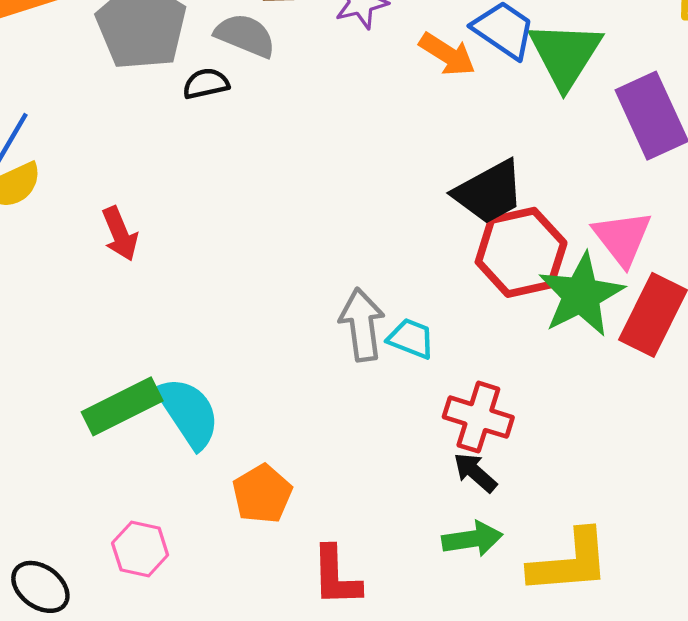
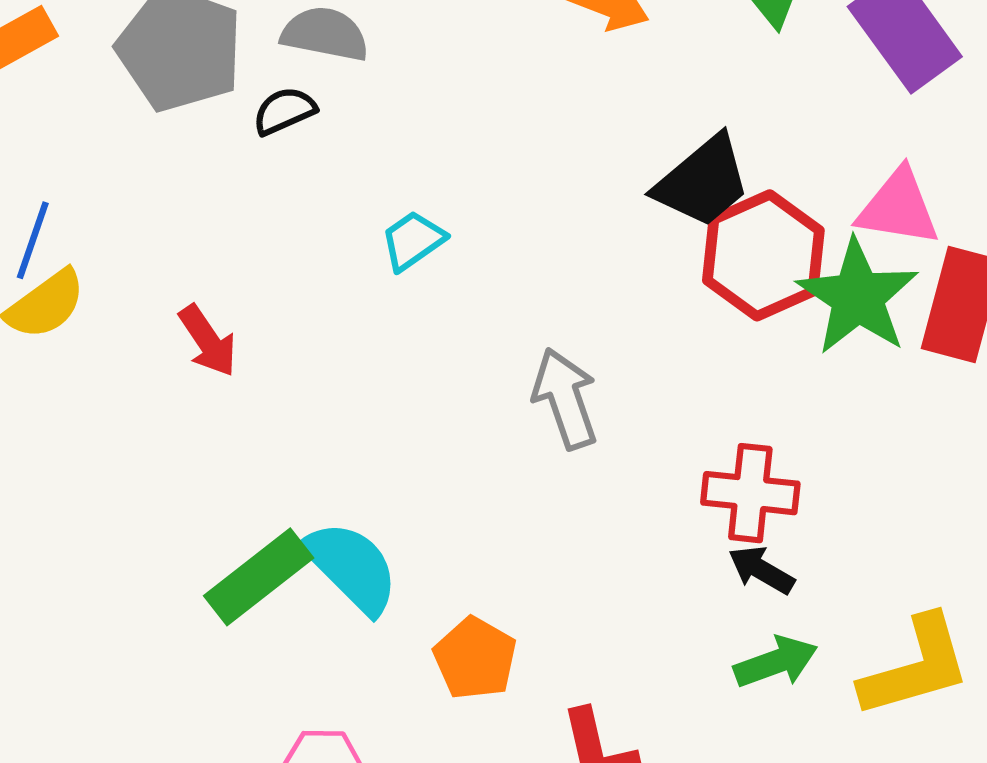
pink triangle: (622, 238) -> (898, 208), turned -32
cyan trapezoid: (411, 338) -> (413, 241), moved, turned -45

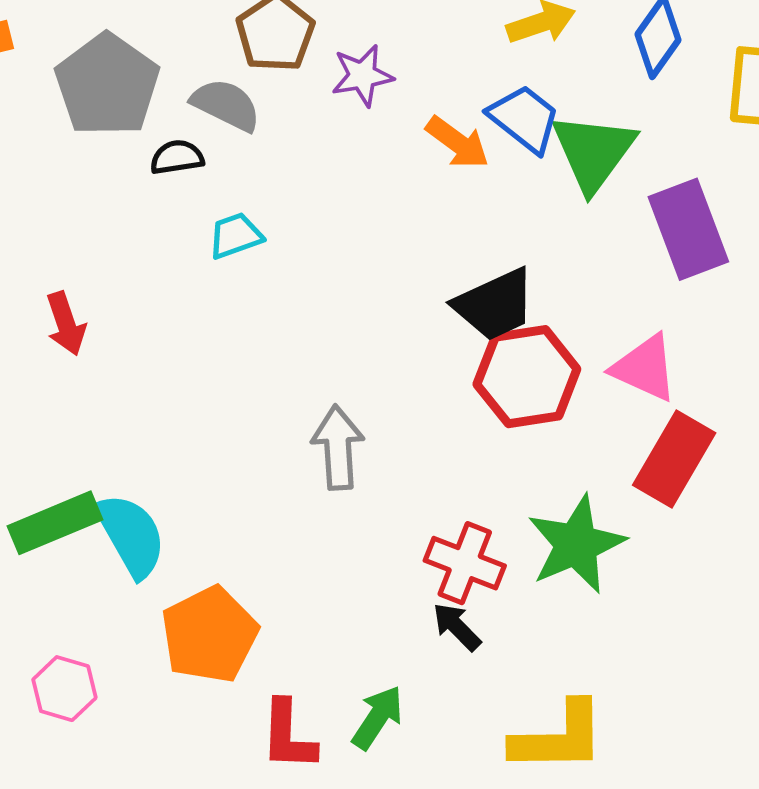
cyan trapezoid: (413, 241) -> (235, 236), moved
green star: (858, 297) -> (576, 544), moved
orange pentagon: (475, 658) -> (210, 635), size x1.4
green arrow: (776, 662) -> (377, 717), moved, turned -52

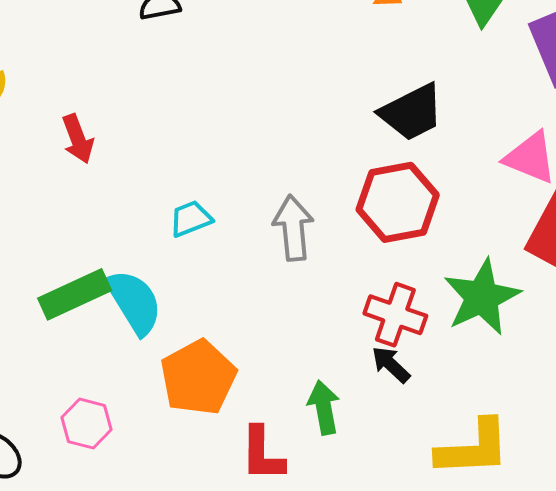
cyan trapezoid: (235, 236) -> (191, 219), moved
red hexagon: (527, 377) -> (398, 202), moved
green arrow: (377, 717) -> (324, 407), moved, turned -42

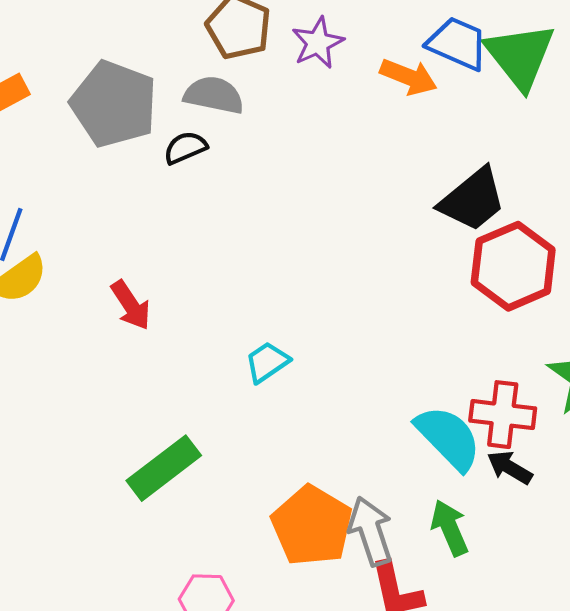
red hexagon: (398, 202) -> (513, 266), moved
gray arrow: (293, 228) -> (371, 531), moved
cyan semicircle: (134, 302) -> (448, 438), moved

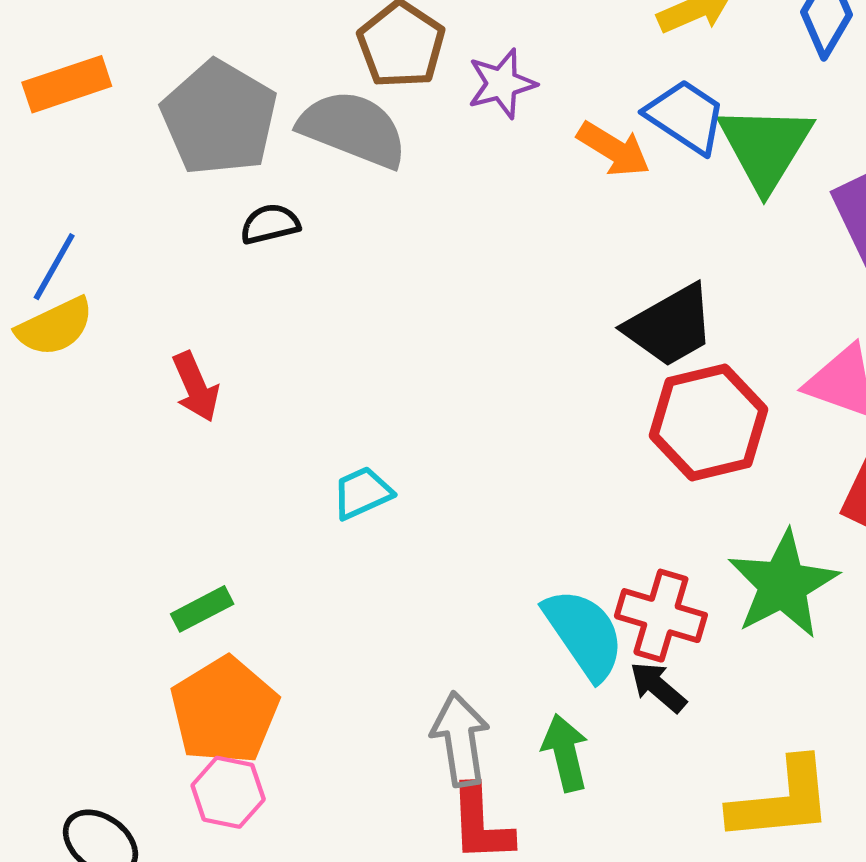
gray semicircle: (214, 95) -> (353, 129), size x1.4
black semicircle: (185, 148) -> (270, 224), moved
green rectangle: (164, 468) -> (202, 609), size x0.6
orange pentagon: (312, 526) -> (224, 711), moved

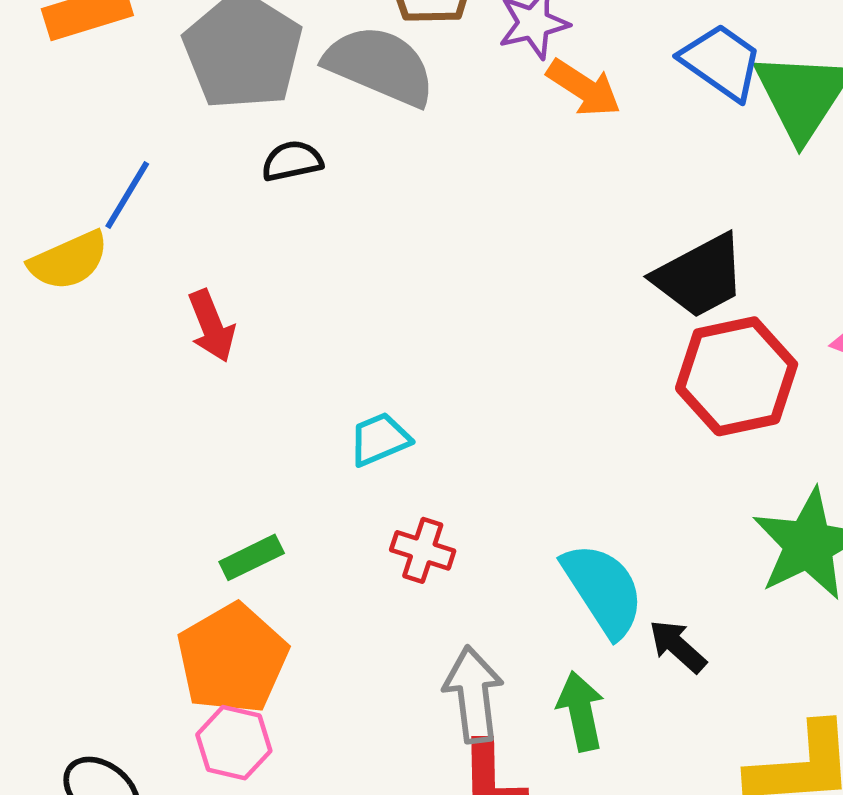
orange arrow: (614, 149) -> (584, 88), moved
blue line: (54, 267) -> (127, 195), moved
green rectangle: (202, 609) -> (252, 557), moved
red cross: (661, 616) -> (423, 550), moved, size x0.7

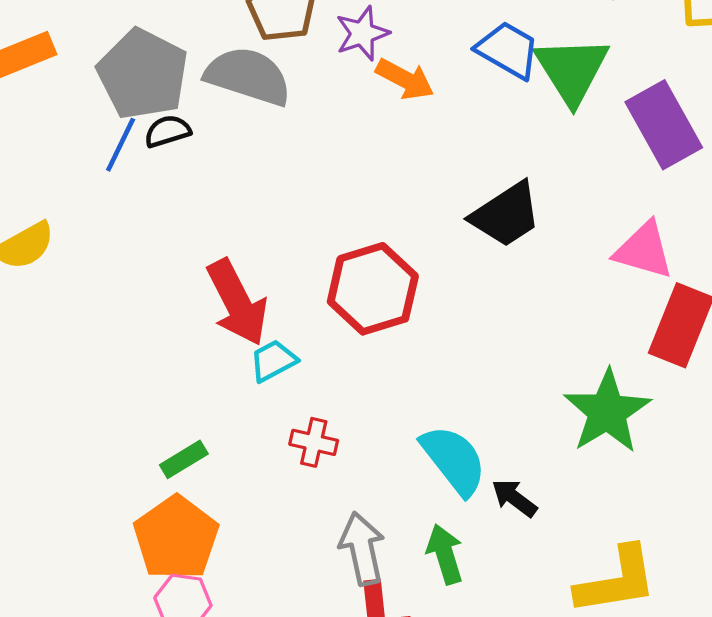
black semicircle: (292, 161) -> (168, 131), moved
blue line: (127, 195) -> (121, 145), moved
red arrow: (211, 326) -> (237, 302), moved, size x1.6
red hexagon: (737, 376) -> (373, 289), moved

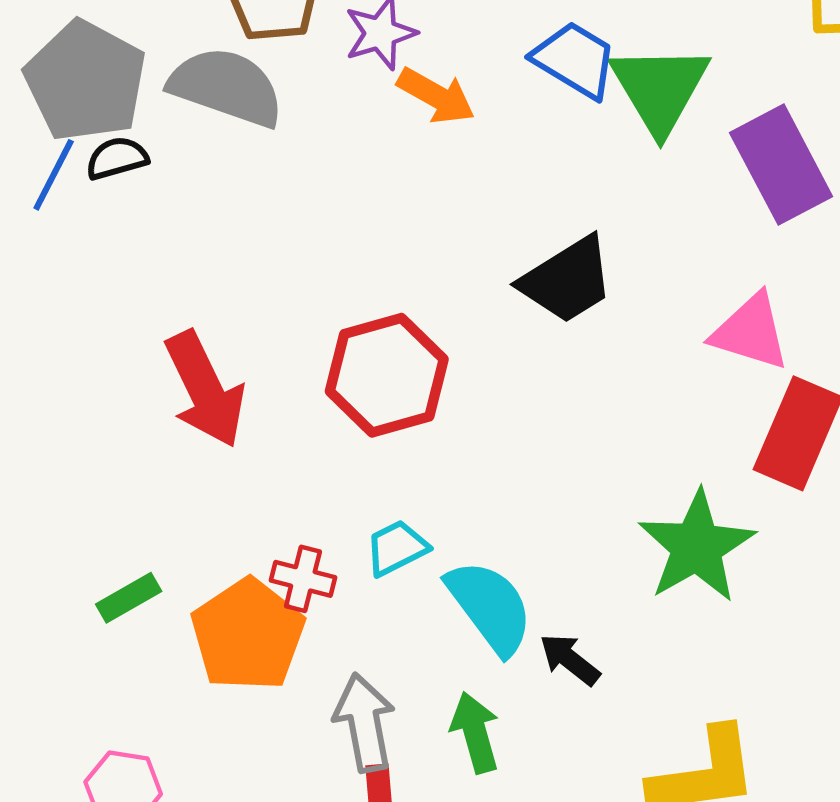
cyan trapezoid: (273, 361) -> (397, 548), moved
orange pentagon: (176, 538) -> (248, 635), moved

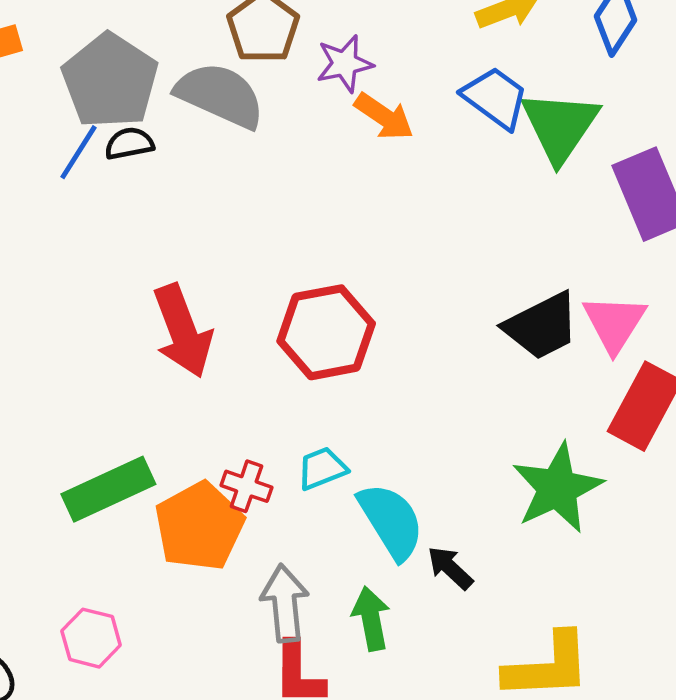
black trapezoid: (567, 280) -> (542, 326), moved
pink triangle: (751, 332) -> (614, 323), turned 40
green rectangle: (129, 598) -> (108, 489), size x1.8

